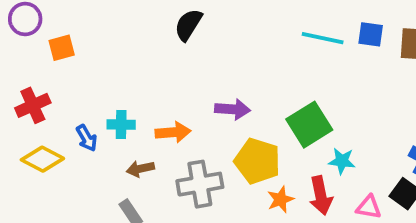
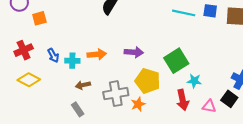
orange arrow: (173, 132) -> (97, 54), moved
blue arrow: (87, 138) -> (53, 55), moved
orange star: (280, 199) -> (138, 104), moved

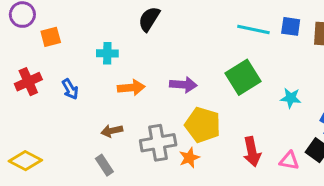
cyan cross: (72, 61) -> (107, 53), moved
green square: (176, 61) -> (243, 77), moved
yellow diamond: (29, 80) -> (25, 161), moved
cyan star: (194, 81) -> (291, 98), moved

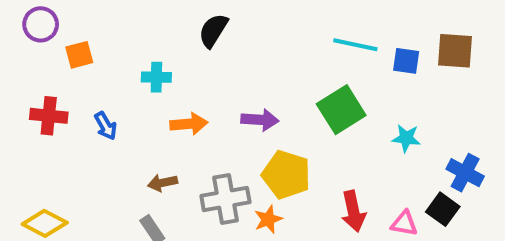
blue square: (291, 26) -> (406, 61), moved
red cross: (28, 82) -> (49, 116), turned 30

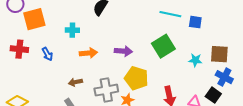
brown square: (455, 51) -> (219, 54), moved
orange square: (79, 55) -> (34, 19), size x1.6

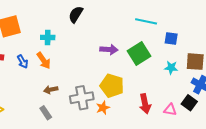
blue square: (195, 22) -> (171, 38), moved
purple arrow: (123, 51) -> (109, 50), moved
orange arrow: (88, 53) -> (44, 61), moved, turned 60

